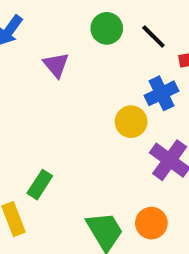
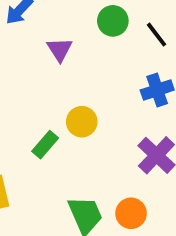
yellow circle: (131, 122) -> (82, 122), moved
green rectangle: (40, 185) -> (45, 145), moved

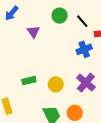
yellow circle: (82, 122) -> (56, 84), moved
green rectangle: (45, 145) -> (29, 81), turned 40

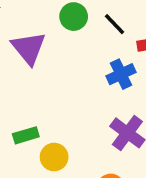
purple triangle: (33, 32) -> (29, 48), size x1.5
yellow circle: (56, 84) -> (54, 157), moved

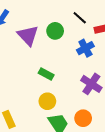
green circle: (74, 17) -> (55, 31), moved
green rectangle: (26, 135) -> (46, 74), moved, turned 48

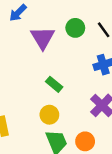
green circle: (55, 31) -> (75, 28), moved

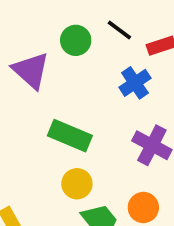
green rectangle: (54, 84) -> (70, 136), size x1.5

